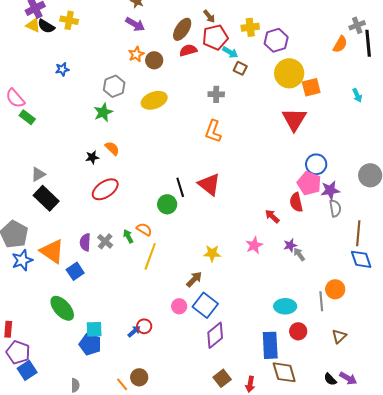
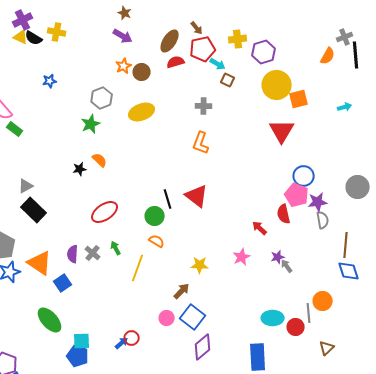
cyan arrow: (357, 95) -> (345, 107), turned -80
red ellipse: (105, 189) -> (105, 212), moved
orange semicircle: (144, 229) -> (157, 241), moved
red circle: (298, 331) -> (296, 327), moved

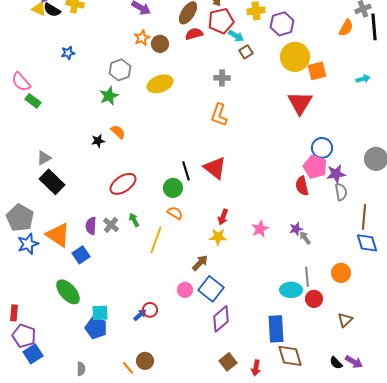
brown square: (228, 80) -> (246, 52), turned 32
red arrow: (260, 228) -> (223, 217), moved, turned -112
gray line: (309, 313) -> (307, 277), moved

